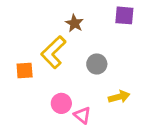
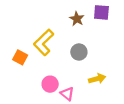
brown star: (74, 23) -> (77, 19), moved
orange square: (25, 71) -> (20, 57), turned 32

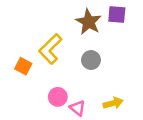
brown star: (77, 19) -> (89, 22), size x1.5
yellow arrow: (97, 79) -> (113, 103), moved

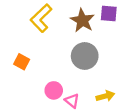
yellow L-shape: (50, 49) -> (41, 18), moved
gray circle: (91, 60) -> (85, 56), size x1.5

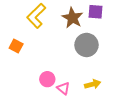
gray circle: (85, 56) -> (87, 45), moved
orange square: (22, 62) -> (16, 46), moved

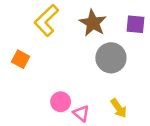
purple square: (96, 12) -> (136, 24), moved
yellow arrow: (93, 84) -> (119, 108), turned 70

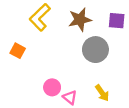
brown star: (93, 23) -> (80, 20), turned 30

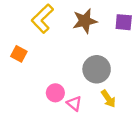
gray circle: (95, 50) -> (97, 69), moved

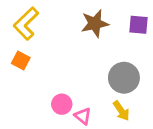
yellow L-shape: (42, 19) -> (26, 23), moved
gray circle: (97, 69) -> (124, 78), moved

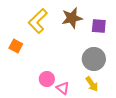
yellow L-shape: (26, 23) -> (38, 21), moved
purple square: (138, 25) -> (99, 26), moved

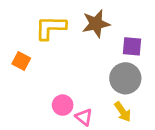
yellow L-shape: (38, 21) -> (51, 28), turned 45
purple square: (99, 26) -> (132, 46), moved

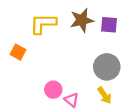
purple square: (132, 46) -> (109, 25), moved

